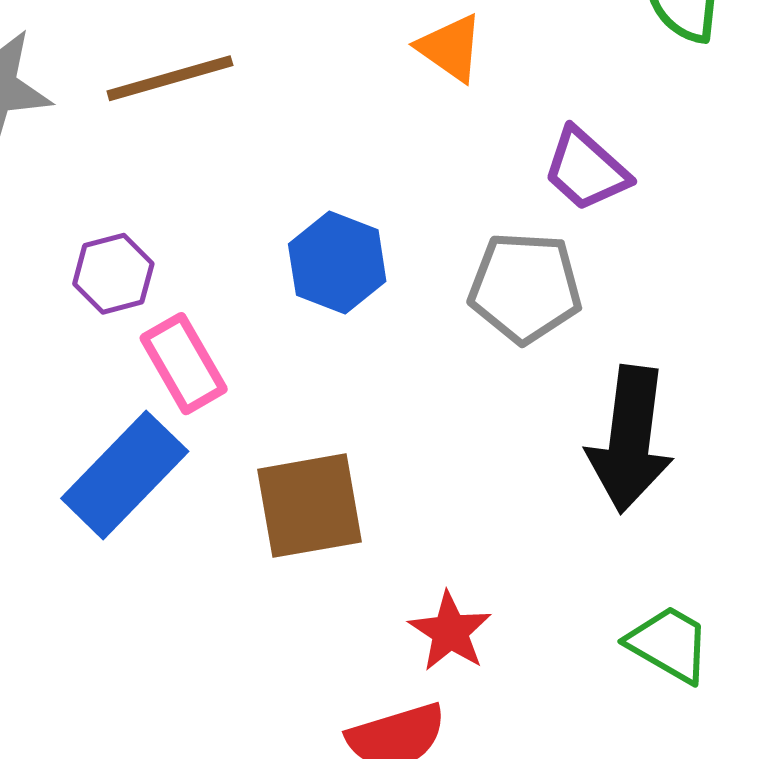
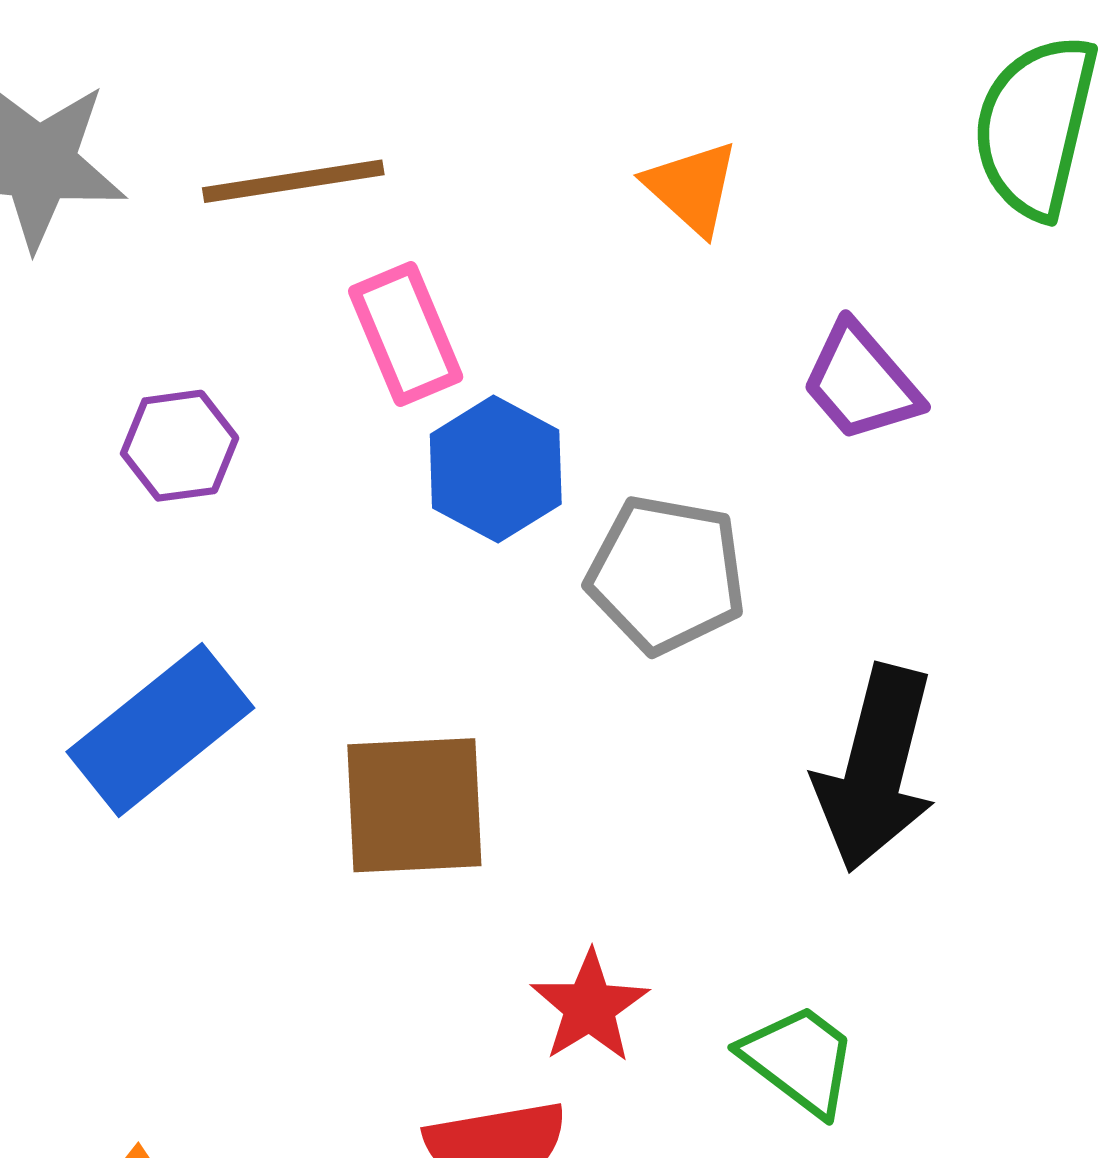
gray pentagon: (525, 287) -> (666, 574), moved
pink rectangle: (184, 364) -> (406, 334), moved
green trapezoid: (669, 644) -> (799, 1060), moved

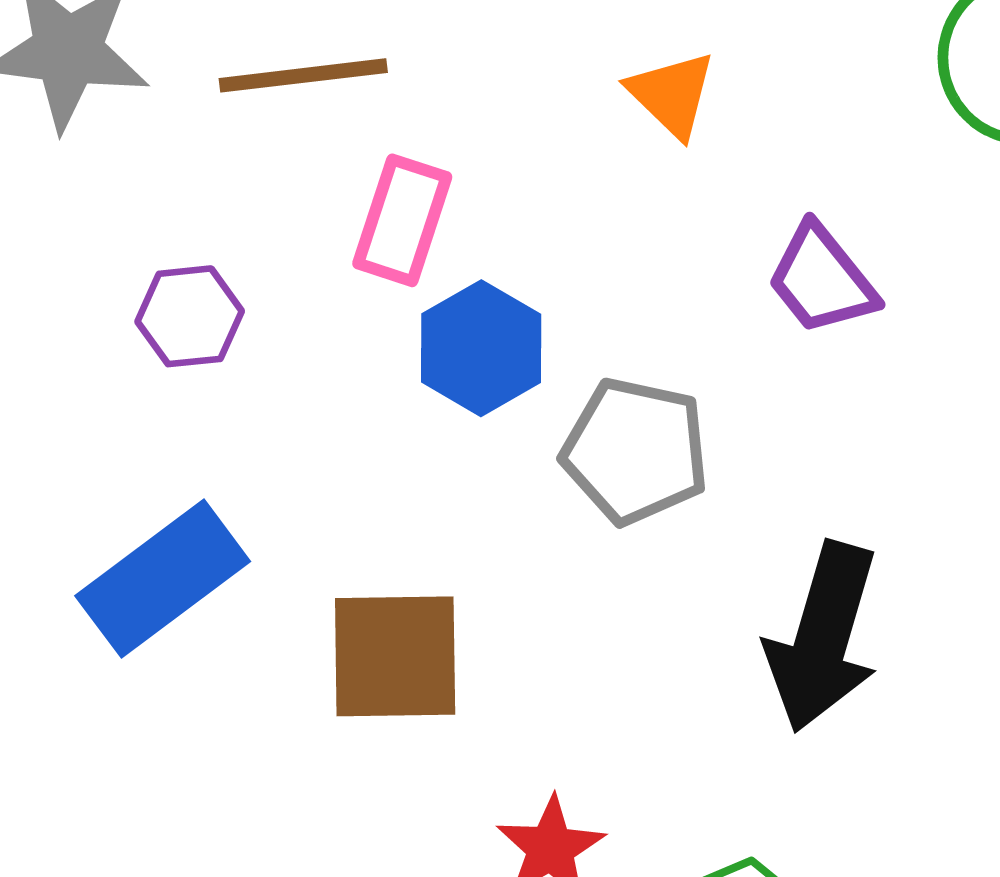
pink rectangle: (406, 334) -> (402, 220), turned 39

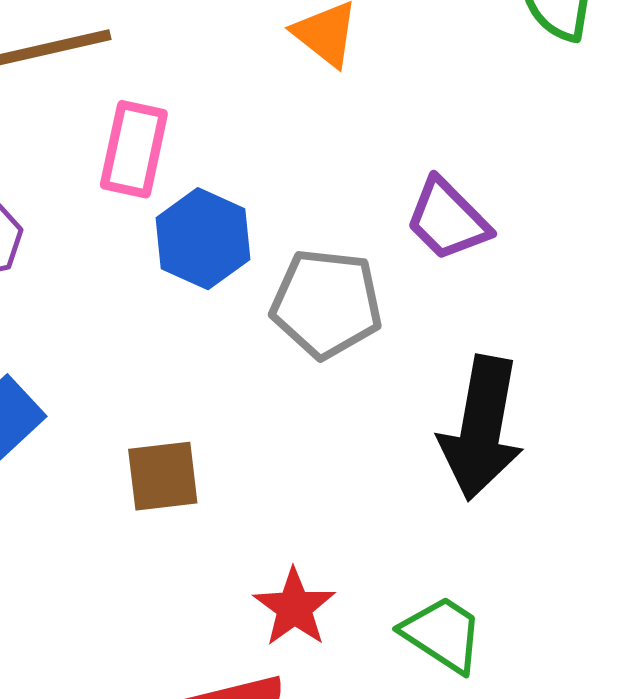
purple trapezoid: (822, 280) -> (447, 220), moved
brown square: (395, 656) -> (163, 476), size x0.7

